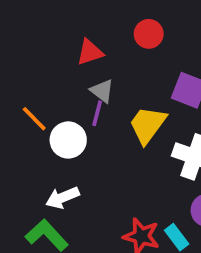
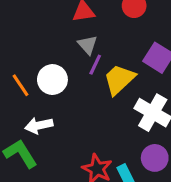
purple line: (97, 113) -> (95, 65), moved
orange line: (34, 119) -> (20, 85), moved

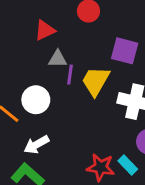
gray triangle: (87, 45) -> (58, 59), turned -30

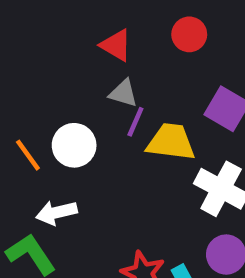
red triangle: (45, 30) -> (116, 45), turned 40
yellow trapezoid: (96, 81) -> (171, 142), turned 52

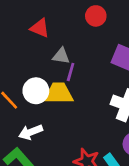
red triangle: (116, 45) -> (40, 28), moved
yellow trapezoid: (171, 142) -> (59, 93), moved

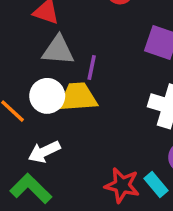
gray triangle: (61, 56) -> (58, 50), moved, size x1.4

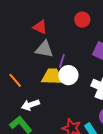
white circle: (47, 96) -> (68, 75), moved

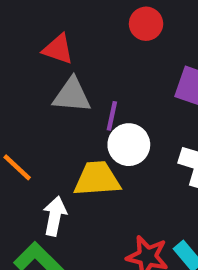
yellow trapezoid: (52, 77) -> (97, 179), moved
white arrow: (30, 105) -> (55, 216), turned 126

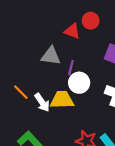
red triangle: (58, 49) -> (72, 31), moved
white arrow: (55, 216) -> (42, 103), moved, turned 132

